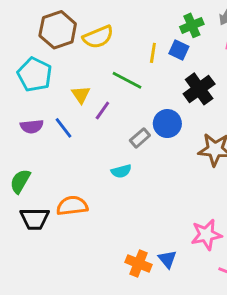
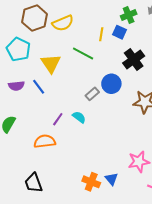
yellow triangle: (81, 95) -> (51, 64), size x1.5
purple line: (102, 111) -> (58, 119), moved
cyan semicircle: (121, 171) -> (79, 117), turned -128
black trapezoid: (35, 219) -> (34, 183), moved, turned 70

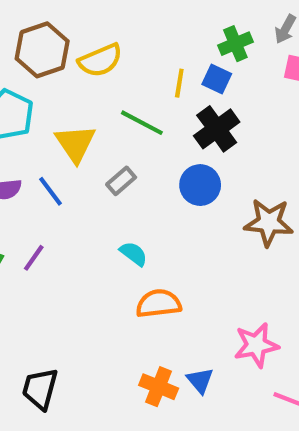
black cross: (134, 59) -> (217, 129), moved
gray rectangle: (92, 94) -> (121, 181), moved
purple line: (58, 119) -> (34, 258), moved
orange semicircle: (45, 141) -> (159, 304), moved
black trapezoid: (34, 183) -> (40, 389), turned 35

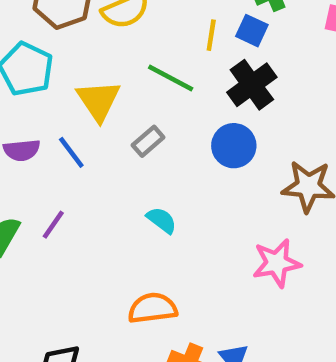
orange semicircle: (159, 304) -> (153, 308), moved
pink star: (256, 345) -> (277, 263), moved

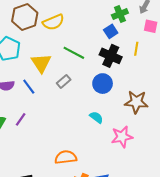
blue square: (252, 31) -> (111, 31), turned 32
yellow line: (211, 35) -> (136, 49), moved
black cross: (252, 85) -> (111, 56), turned -30
cyan semicircle: (162, 220) -> (96, 117), moved

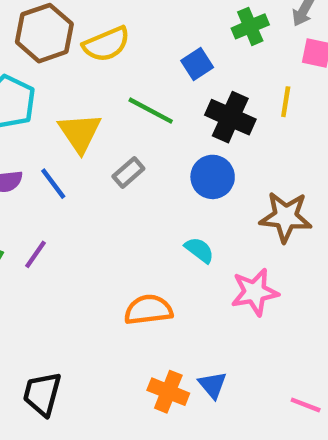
blue square: (111, 31) -> (197, 64), moved
orange semicircle: (66, 157) -> (148, 310), moved

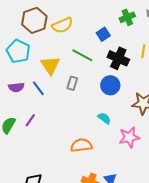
gray rectangle: (128, 173) -> (72, 83), turned -32

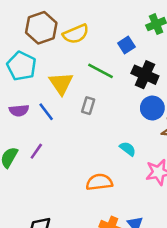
blue circle: (110, 85) -> (152, 108), moved

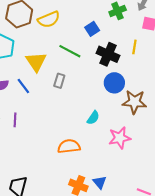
cyan semicircle: (128, 149) -> (93, 118), turned 88
purple line: (36, 151) -> (15, 120), turned -32

